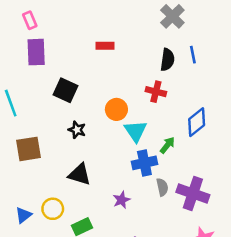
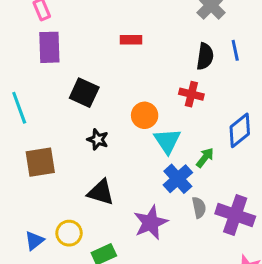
blue cross: (144, 163) -> (178, 179), turned -30
purple star: (122, 200) -> (151, 223), size x1.6

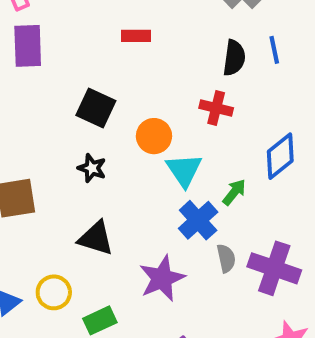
black square: (84, 93) -> (96, 108), moved

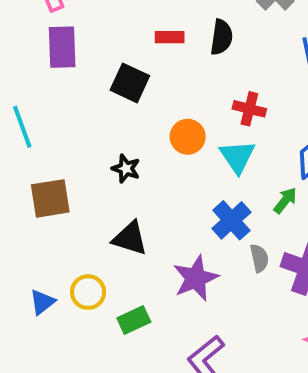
black semicircle: (234, 58) -> (221, 37), moved
black square: (96, 108) -> (130, 83), moved
cyan triangle: (184, 170) -> (237, 157), moved
green arrow: (234, 192) -> (285, 200), moved

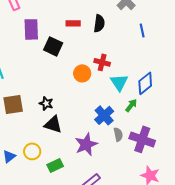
purple rectangle: (62, 47) -> (31, 29), moved
red cross: (249, 109) -> (102, 62), moved
cyan triangle: (237, 157) -> (119, 82), moved
black star: (126, 169) -> (46, 103), moved

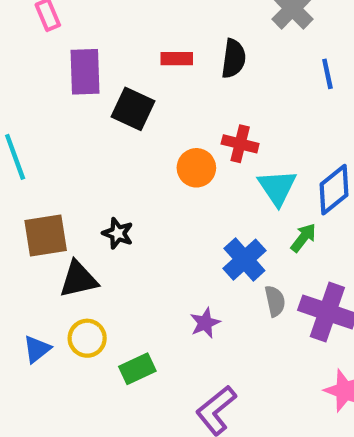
black triangle: (53, 124) -> (78, 279), moved, turned -30
purple star: (86, 144) -> (205, 323), size x0.6

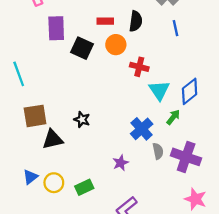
blue line: (327, 74) -> (176, 28), moved
orange circle: (196, 168) -> (116, 45), moved
black star: (118, 233) -> (82, 119), moved
yellow circle: (87, 338) -> (54, 183), moved

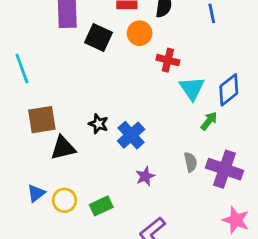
blue cross: (142, 129) -> (131, 135), moved

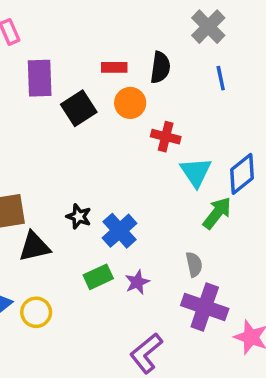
black square: (98, 37) -> (79, 108), turned 32
green arrow: (209, 121) -> (217, 213), size x1.4
purple cross: (225, 169) -> (205, 307), moved
green rectangle: (101, 206) -> (98, 277), moved

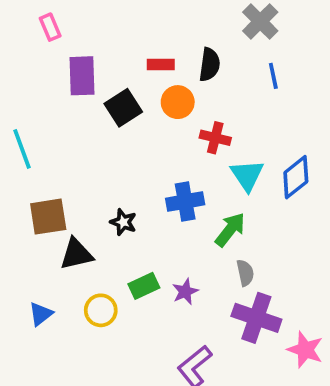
green arrow: (217, 213) -> (230, 230), moved
blue cross: (120, 231) -> (185, 202), moved, turned 32
yellow circle: (36, 312) -> (101, 310), moved

